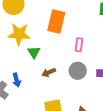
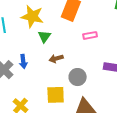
pink rectangle: (79, 45) -> (90, 35), turned 64
gray circle: (78, 71) -> (78, 77), moved

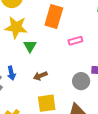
brown arrow: (56, 59) -> (40, 76), moved
gray circle: (78, 77) -> (81, 81), moved

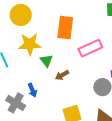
pink rectangle: (75, 41) -> (90, 48), size x1.6
brown arrow: (40, 76) -> (62, 75), moved

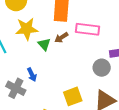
pink rectangle: (90, 48) -> (87, 29), turned 35
brown arrow: (62, 75) -> (61, 38), moved

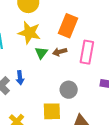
pink rectangle: (87, 29) -> (87, 52), turned 75
gray circle: (102, 68) -> (69, 90), moved

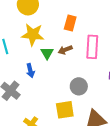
orange rectangle: (68, 26) -> (70, 23), size x0.7
blue arrow: (20, 78) -> (30, 70), moved

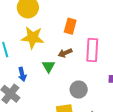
green triangle: (47, 53) -> (49, 66), moved
blue arrow: (30, 70) -> (22, 74), moved

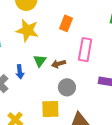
brown arrow: (65, 53) -> (59, 64), moved
blue arrow: (22, 74) -> (20, 72), moved

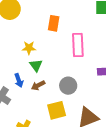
yellow star: (27, 30) -> (29, 48), moved, size x0.6
brown arrow: (59, 64) -> (38, 85), moved

